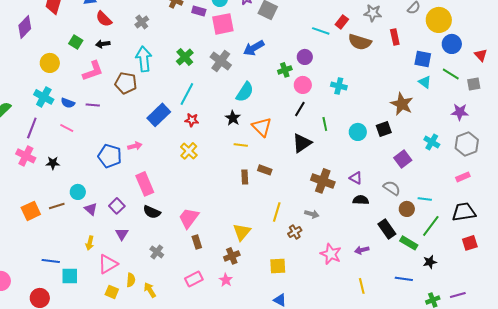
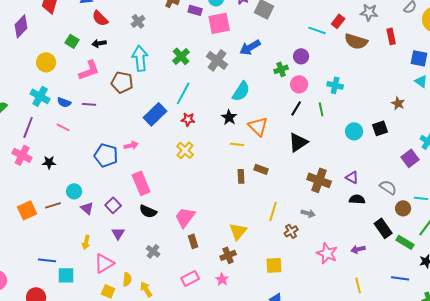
brown star: (402, 104) -> (398, 103), size x0.6
green line: (325, 124) -> (321, 109), moved
purple square: (403, 159) -> (410, 158), moved

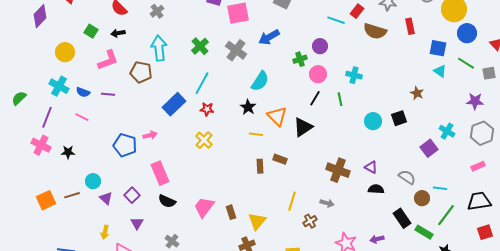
black triangle: (298, 142) -> (303, 127), moved
brown rectangle: (193, 241) -> (231, 212), moved

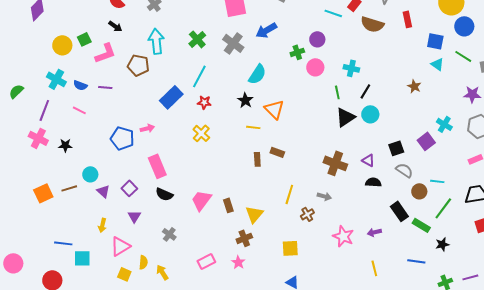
green square: (91, 31) -> (84, 39), moved, turned 32
black arrow: (118, 33) -> (115, 26), turned -136
black line: (315, 98) -> (365, 91), moved
black square: (399, 118) -> (396, 148), moved
black triangle: (303, 127) -> (345, 117), moved

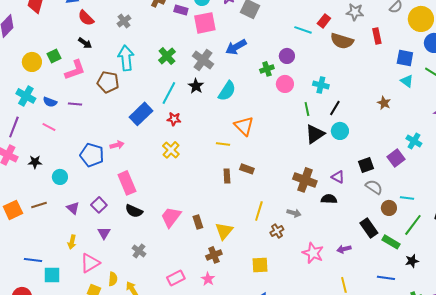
black star: (245, 100) -> (196, 86), moved
cyan circle: (90, 174) -> (60, 177), moved
black semicircle: (373, 182) -> (329, 199), moved

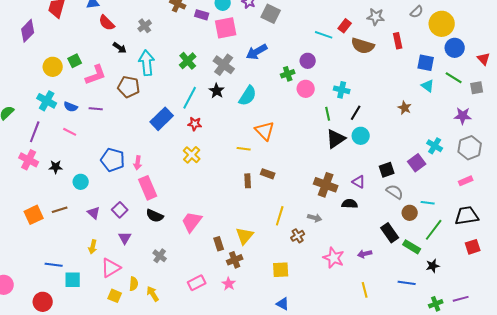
black arrow: (85, 43) -> (120, 48), moved
pink arrow: (117, 145) -> (138, 163), moved, turned 112
brown rectangle: (198, 222) -> (219, 244), moved

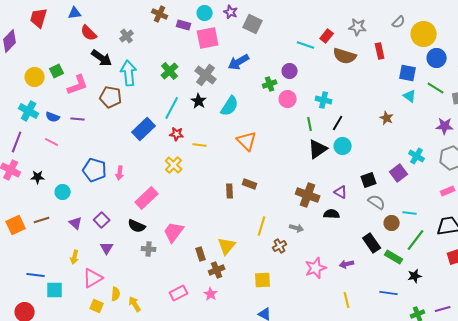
black arrow: (120, 48) -> (102, 58), size x1.5
yellow line: (244, 149) -> (200, 145), moved
pink rectangle: (148, 188) -> (147, 198), moved, turned 70
gray cross: (160, 256) -> (149, 249), moved, turned -32
pink star: (334, 258) -> (316, 268), turned 30

